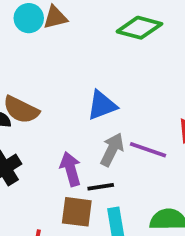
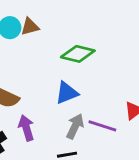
green diamond: (139, 28) -> (78, 54), moved
purple arrow: (71, 169) -> (26, 128), moved

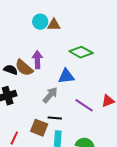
gray arrow: (75, 126) -> (50, 95), moved
purple arrow: (26, 128) -> (37, 60), moved

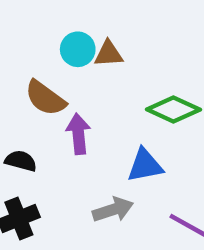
brown semicircle: (24, 68) -> (45, 98), moved
gray arrow: (50, 95) -> (113, 210), turned 36

